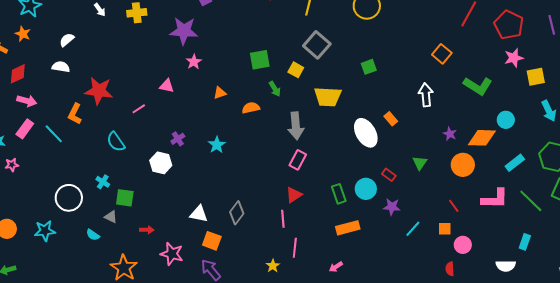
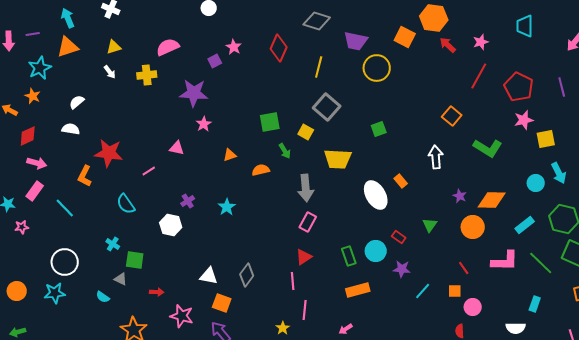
cyan circle: (506, 120) -> (536, 183), moved
cyan line: (54, 134) -> (65, 208), moved
white circle: (69, 198) -> (65, 262), moved

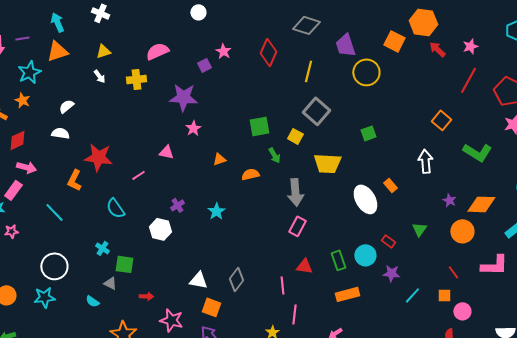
purple trapezoid: (356, 41) -> (345, 45), turned 60
pink rectangle: (35, 191) -> (13, 190), moved
red triangle: (304, 257) -> (304, 266), moved, turned 42

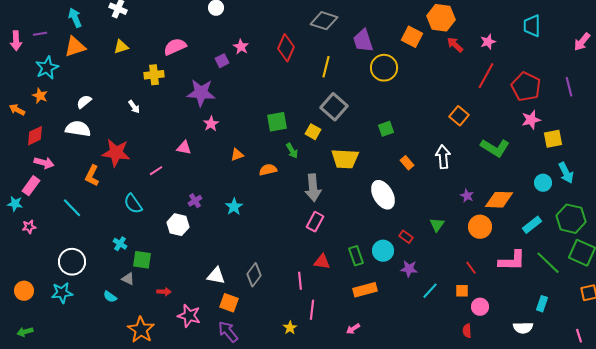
white arrow: (99, 76) -> (134, 107), moved
white semicircle: (60, 133) -> (78, 129), size x1.4
orange rectangle: (390, 185) -> (407, 163), moved

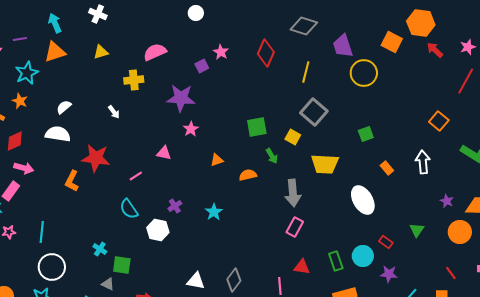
cyan semicircle: (133, 204) -> (129, 209), moved
cyan line: (72, 208) -> (42, 232), moved, turned 50

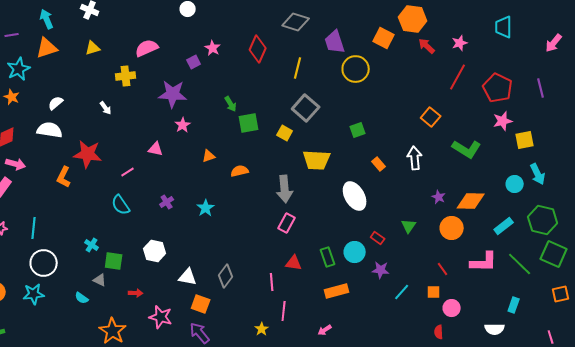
green arrow: (272, 156) -> (231, 104), moved
white hexagon: (158, 230) -> (155, 251), moved

